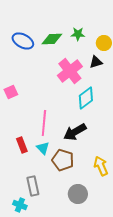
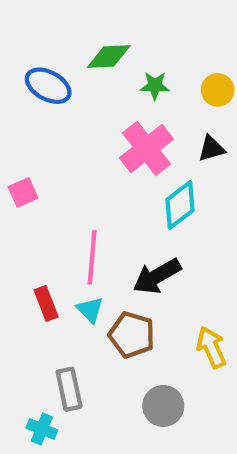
green star: (78, 34) -> (155, 86), moved
green diamond: (52, 39) -> (109, 56), moved
black triangle: (96, 62) -> (211, 149), moved

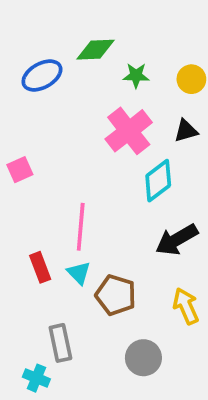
blue ellipse: (48, 86) -> (42, 75), turned -57
black arrow: (157, 276) -> (177, 240), moved

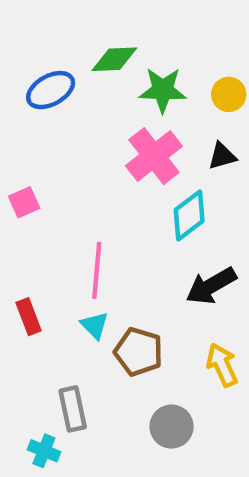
green star: (136, 75) -> (163, 90), size x1.5
red rectangle: (40, 267) -> (29, 317), moved

